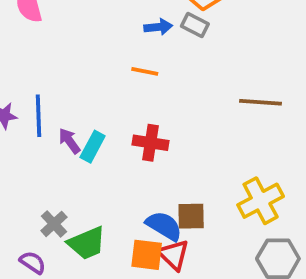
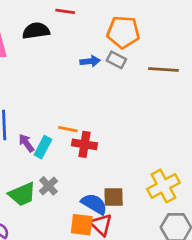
orange line: (145, 71) -> (68, 129), moved
brown line: (261, 102) -> (163, 70), moved
gray cross: (54, 224) -> (48, 186), moved
green trapezoid: (87, 243) -> (22, 194), moved

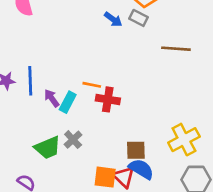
blue arrow: (90, 61) -> (113, 19), turned 42
brown line: (163, 70) -> (176, 49), moved
blue semicircle: (94, 204) -> (141, 169), moved

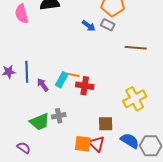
cyan rectangle: (68, 102) -> (62, 80), moved
gray cross: (73, 140) -> (59, 116), turned 32
yellow cross: (184, 140) -> (135, 99), moved
blue semicircle: (141, 169) -> (130, 141), moved

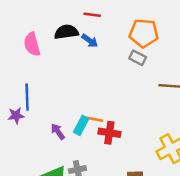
blue arrow: (89, 26) -> (90, 41), moved
blue line: (27, 72) -> (27, 97), moved

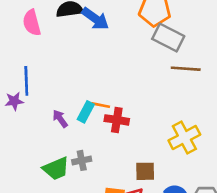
blue arrow: (90, 41) -> (95, 19), size x1.5
gray rectangle: (138, 58) -> (168, 38), moved, size x1.6

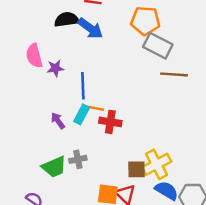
pink semicircle: (32, 23) -> (34, 56), moved
blue line: (26, 81) -> (83, 86), moved
purple star: (14, 101) -> (55, 68), moved
yellow cross: (184, 138) -> (157, 164), moved

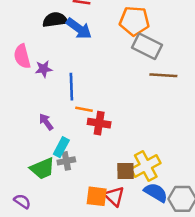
cyan rectangle: (82, 114) -> (61, 147), moved

